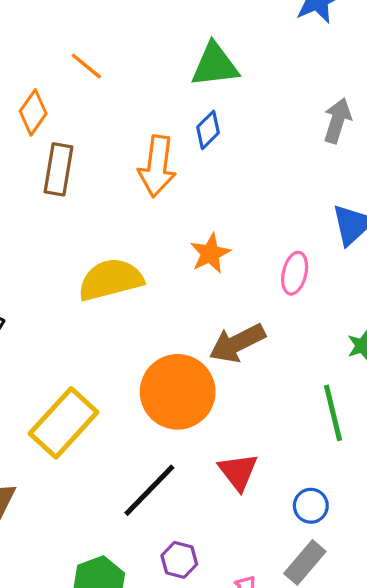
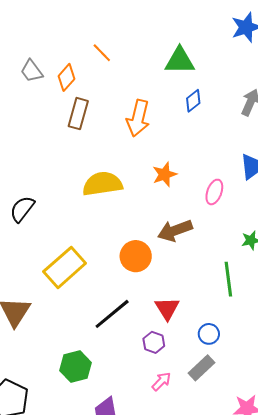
blue diamond: (208, 130) -> (193, 101), moved
orange circle: (178, 392) -> (136, 256), size x0.7
purple hexagon: (179, 560) -> (154, 342), moved

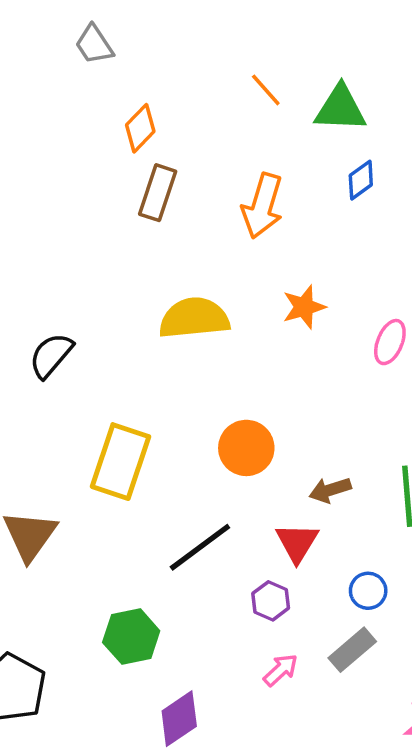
orange line: (102, 53) -> (266, 90), moved
gray trapezoid: (32, 71) -> (94, 45), moved
brown arrow: (175, 231) -> (330, 490), moved, size x0.7
yellow rectangle: (65, 267) -> (120, 462), turned -33

